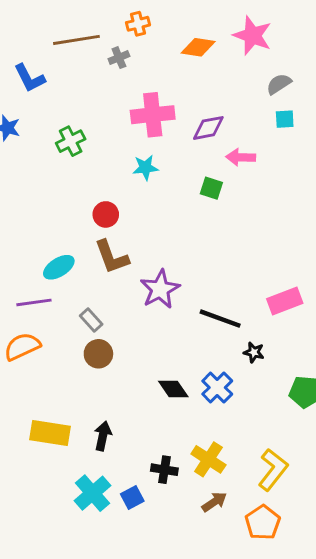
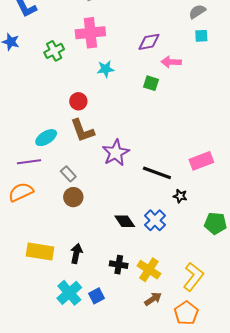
pink cross: (153, 115) -> (90, 33), moved
black cross: (164, 470) -> (119, 265), moved

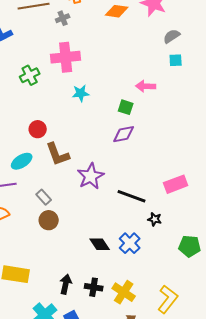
purple diamond: (149, 42) -> (124, 134), moved
red circle: (78, 101) -> (38, 129), moved
black arrow: (76, 254) -> (66, 284), moved

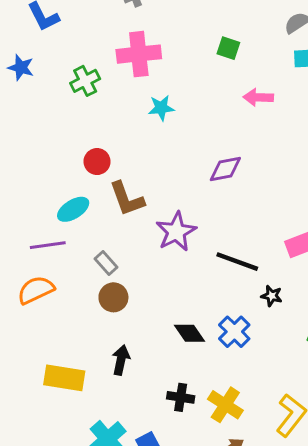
green square: (126, 107) -> (228, 48), moved
black arrow: (66, 284) -> (121, 360), moved

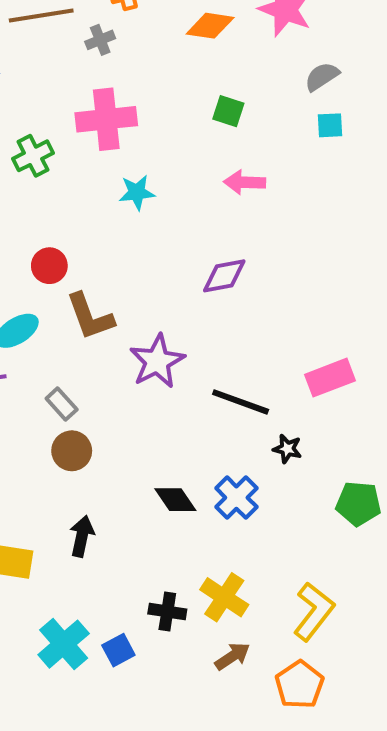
pink arrow: (258, 97) -> (245, 182), moved
black cross: (181, 397) -> (167, 611), moved

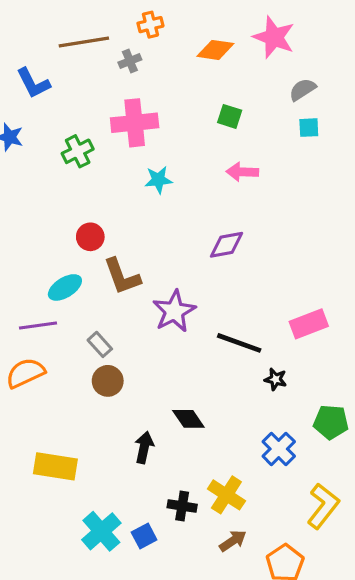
blue cross: (236, 498) -> (279, 449), moved
black arrow: (82, 536) -> (144, 447), moved
yellow L-shape: (314, 611) -> (323, 506), moved

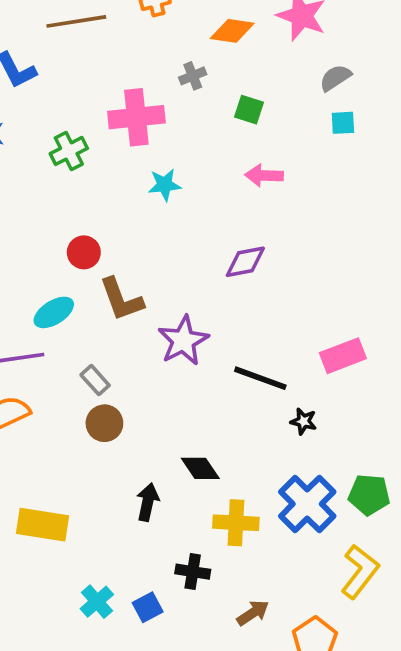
gray cross: (130, 61) -> (193, 76), moved
green pentagon: (331, 422) -> (369, 495), moved
blue cross: (279, 449) -> (307, 504), size x1.4
yellow cross: (226, 495) -> (236, 523), moved, turned -30
cyan cross: (101, 531) -> (97, 602), size x0.7

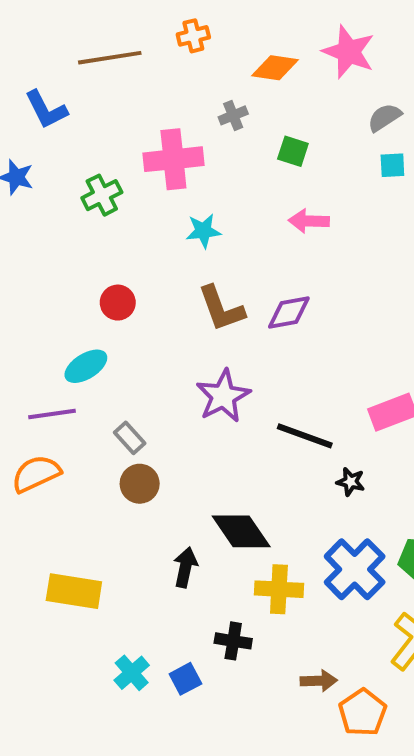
brown L-shape: (121, 299) -> (221, 309), moved
black diamond: (200, 468) -> (241, 531), size x1.4
brown arrow: (253, 613) -> (319, 681), moved, turned 32

